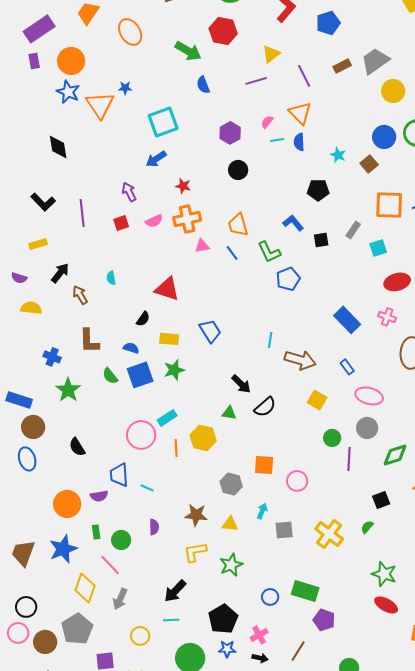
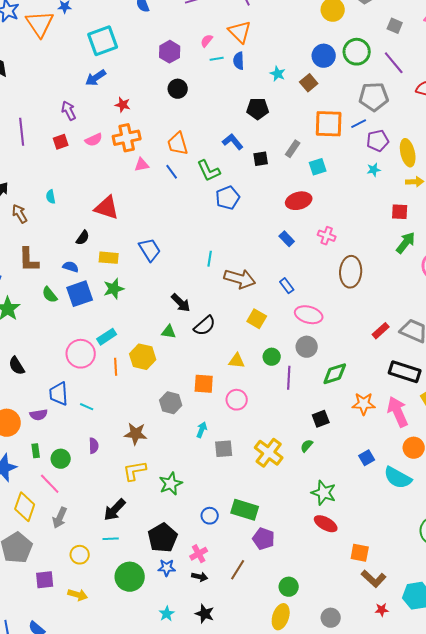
red ellipse: (397, 282) -> (299, 201), moved
blue rectangle: (347, 320) -> (287, 239), size x0.6
yellow triangle: (230, 524) -> (237, 361), moved

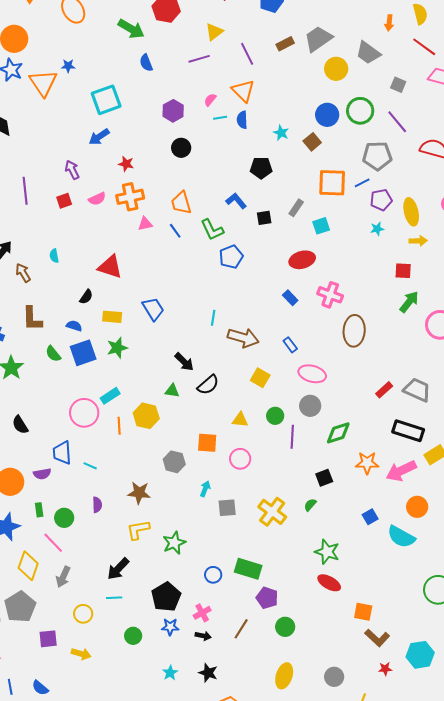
pink cross: (327, 236) -> (330, 295), size x1.4
pink arrow: (398, 412) -> (401, 471), turned -92
green circle: (130, 577) -> (133, 636), size x0.6
green circle: (289, 587) -> (285, 627), moved

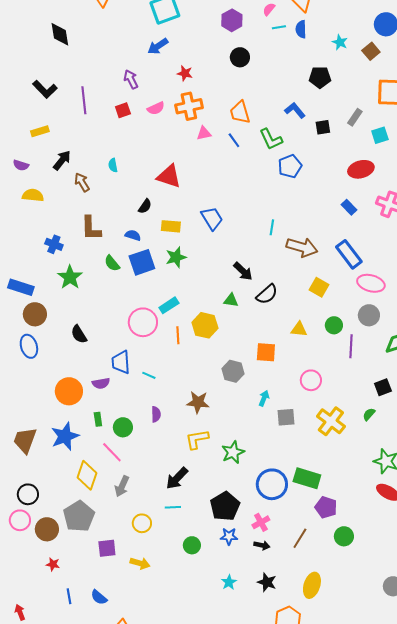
blue rectangle: (290, 345) -> (349, 254), size x1.8
pink circle: (240, 459) -> (311, 380), moved
blue circle: (213, 575) -> (272, 484), size x1.8
yellow ellipse: (284, 676) -> (312, 585), moved

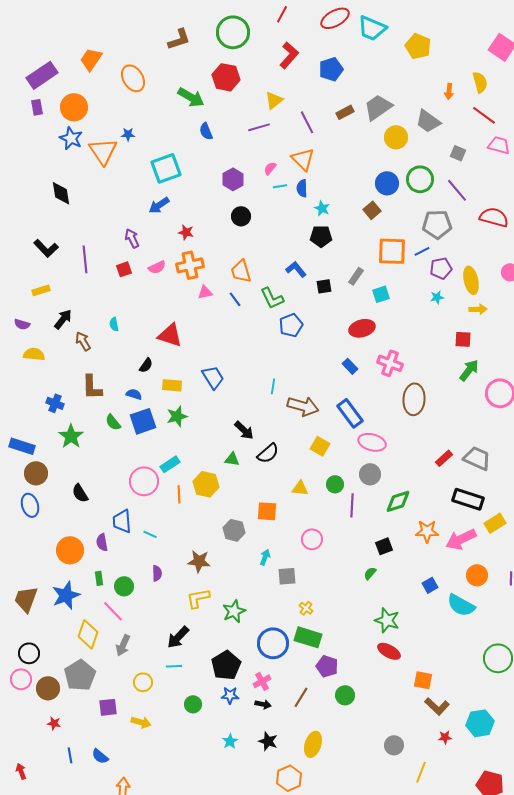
cyan star: (340, 42) -> (322, 208), moved
purple semicircle: (101, 383) -> (102, 542), turned 90
yellow cross: (331, 421) -> (306, 608), moved, size x0.5

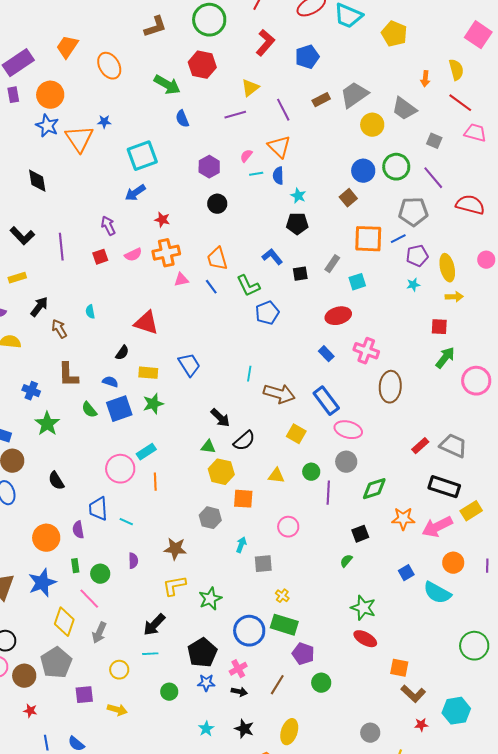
yellow hexagon: (206, 484) -> (221, 472), moved

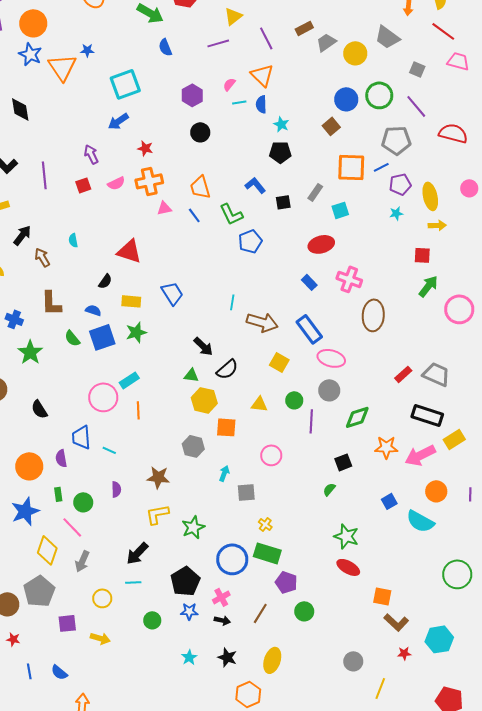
gray trapezoid: (354, 95) -> (326, 42), moved, size x0.7

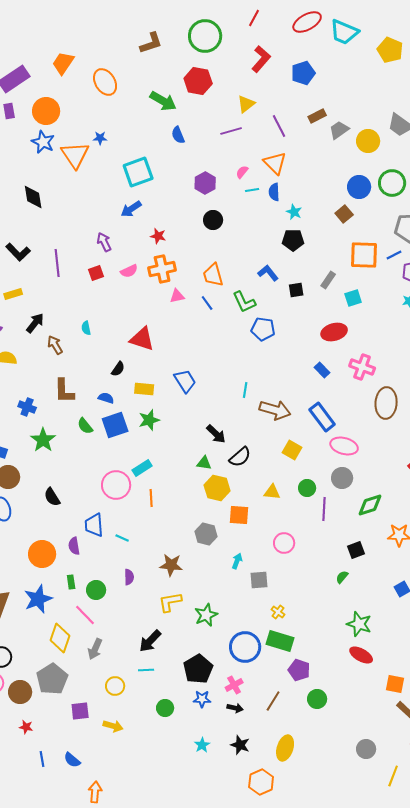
blue pentagon: (250, 241) -> (263, 329), turned 30

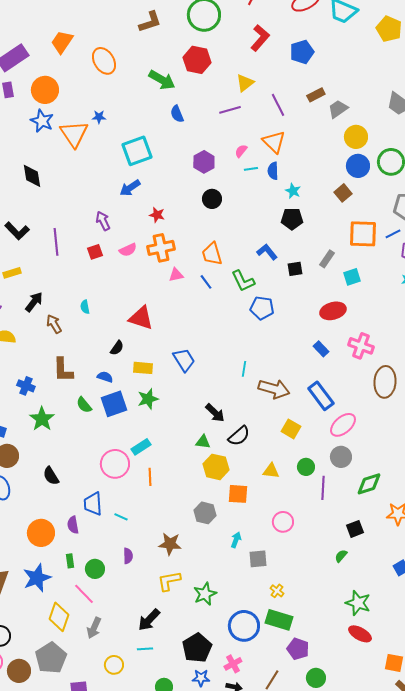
yellow circle: (368, 141) -> (356, 137), moved
pink ellipse: (344, 446) -> (343, 425), turned -56

